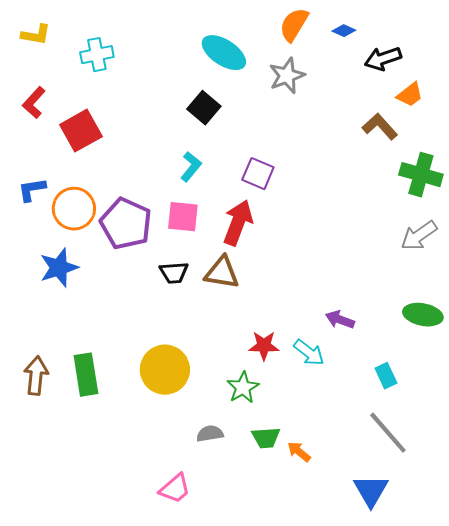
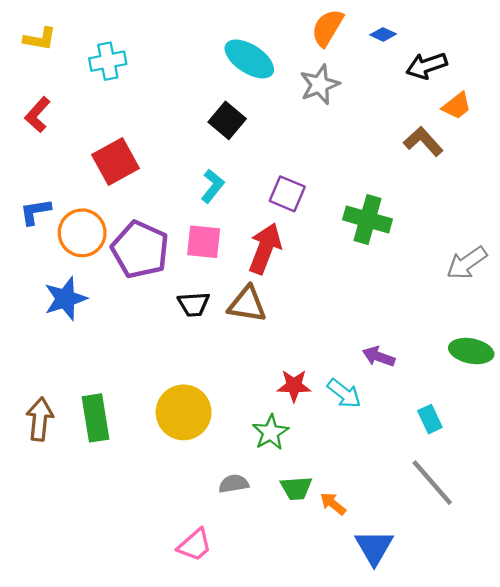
red square: (81, 131) -> (116, 162), moved
green cross: (421, 175) -> (368, 219), moved
blue triangle: (371, 491) -> (374, 547), moved

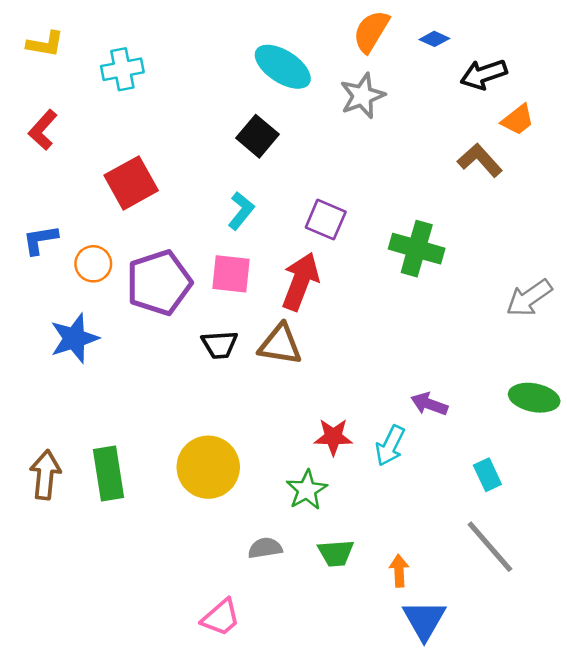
orange circle: (82, 233) -> (93, 264), size x0.7
purple pentagon: (140, 250) -> (159, 283), turned 30
cyan arrow: (344, 393) -> (390, 446), turned 78
orange arrow: (333, 504) -> (399, 571), moved, turned 48

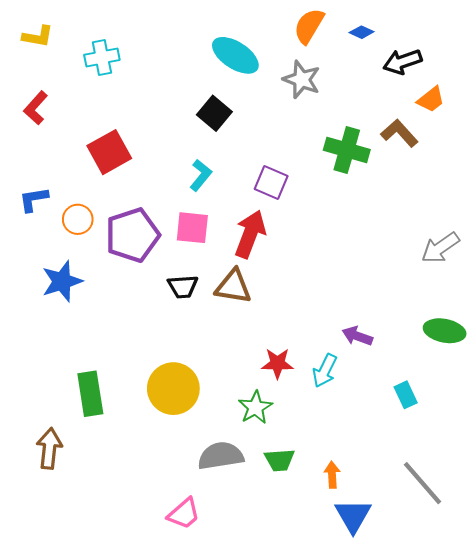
gray star: (362, 96) -> (302, 80), turned -30
green cross: (417, 249) -> (347, 150), moved
brown arrow: (45, 475) -> (49, 448), moved
gray line: (490, 547) -> (422, 483), moved
gray semicircle: (265, 548) -> (221, 456), size x1.6

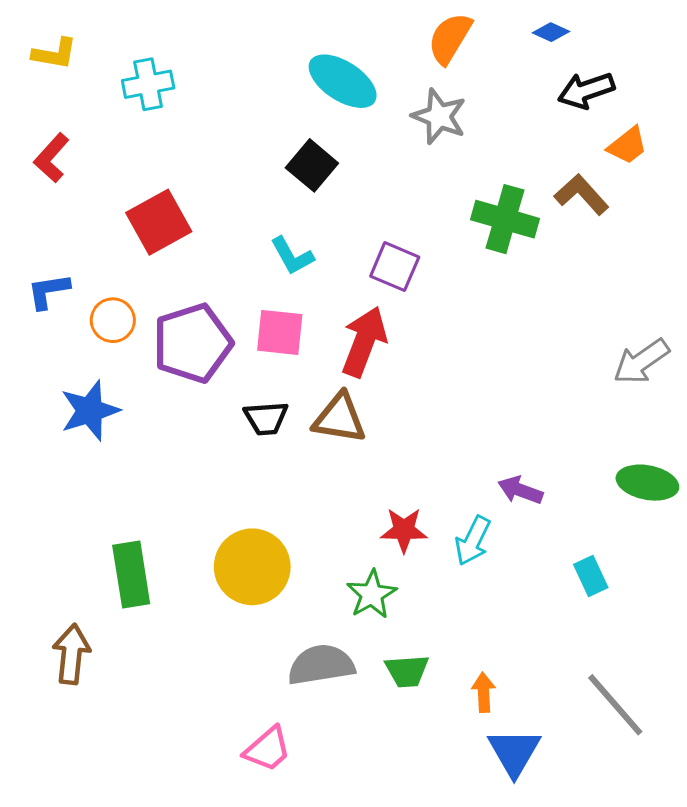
blue diamond: (362, 32) -> (551, 32), moved
cyan L-shape: (201, 175) -> (292, 256), turned 112

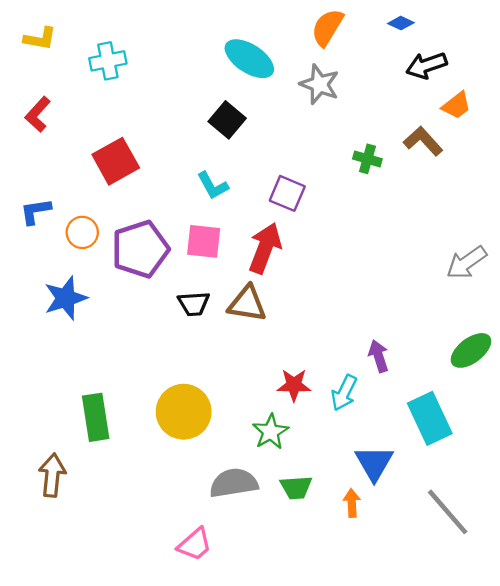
green cross: (505, 219) -> (367, 159), size x0.6
green ellipse: (647, 483) -> (471, 350), turned -48
purple arrow: (520, 490) -> (379, 356), turned 52
cyan rectangle: (591, 576) -> (430, 418), size x1.8
blue triangle: (514, 752) -> (374, 463), moved

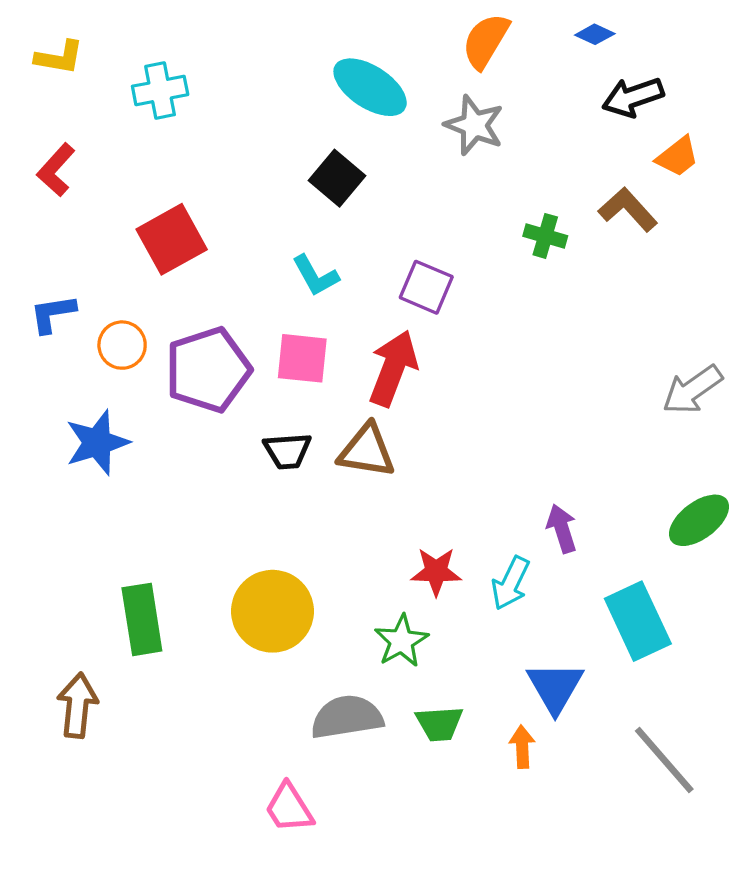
pink trapezoid: (195, 544) -> (289, 808), turned 99

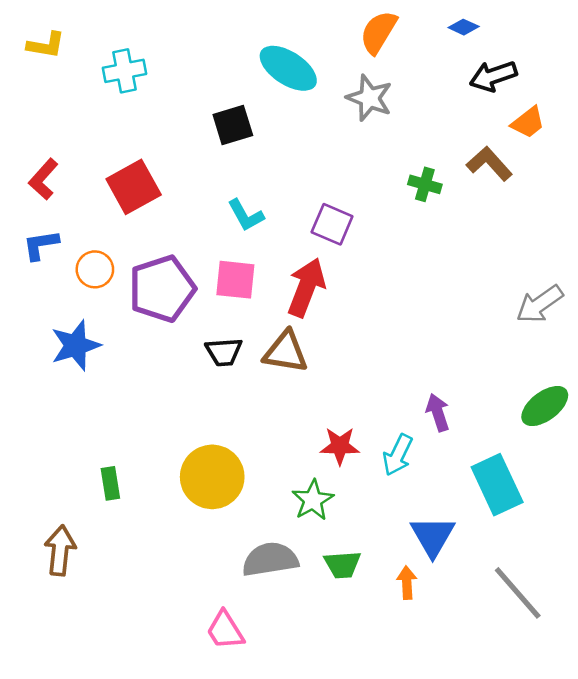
red L-shape: (56, 170) -> (43, 179), moved
black square: (337, 178) -> (233, 125), moved, turned 33
green rectangle: (142, 619) -> (110, 483), size x0.6

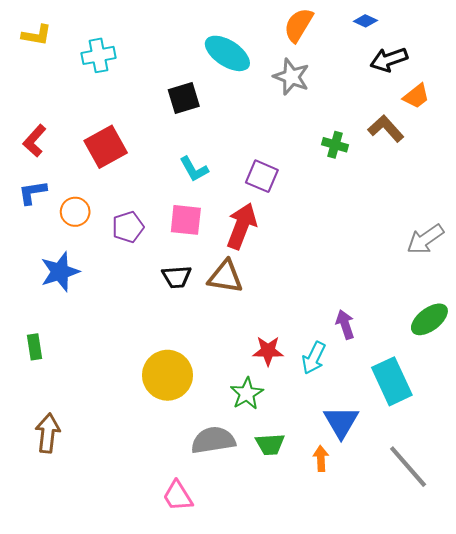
purple pentagon: (162, 289) -> (128, 227), size x0.6
green rectangle: (110, 483) -> (35, 347), moved

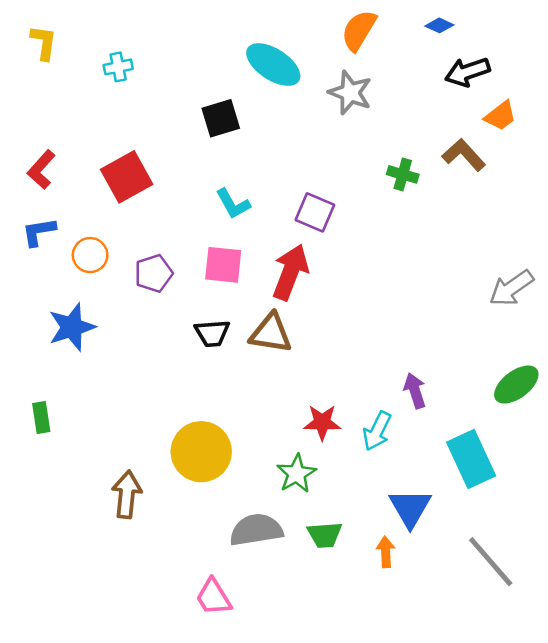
yellow L-shape: (37, 35) -> (44, 43), turned -92
cyan cross: (98, 55) -> (118, 67), size x0.7
brown arrow: (48, 433) -> (127, 494), moved

